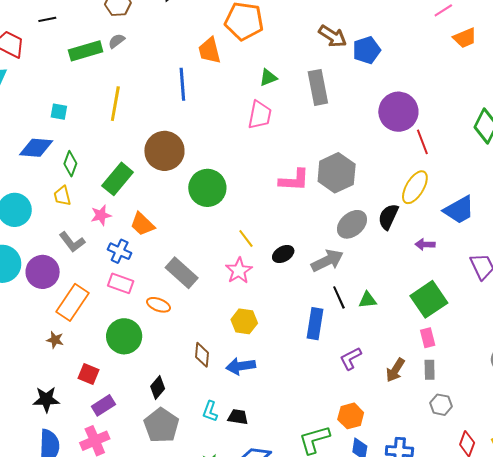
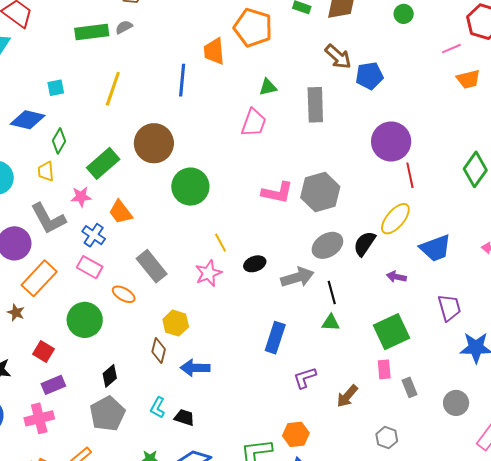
cyan square: (59, 112) -> (56, 88), turned -30
gray L-shape: (72, 242) -> (48, 219), size x1.4
black line: (339, 297) -> (332, 293), moved
yellow hexagon: (244, 321) -> (176, 323), moved
gray rectangle: (430, 370) -> (410, 387), moved, turned -30

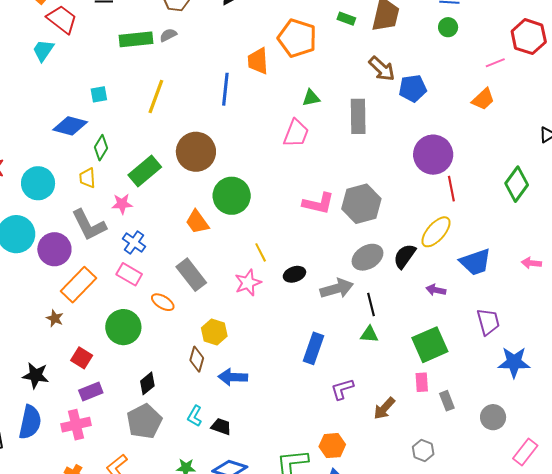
orange trapezoid: (468, 79) -> (483, 99), moved, turned -30
orange trapezoid: (120, 212) -> (197, 222), moved

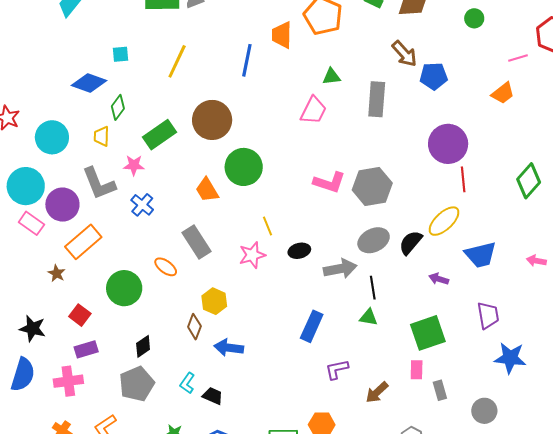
pink rectangle: (129, 274) -> (31, 223), moved

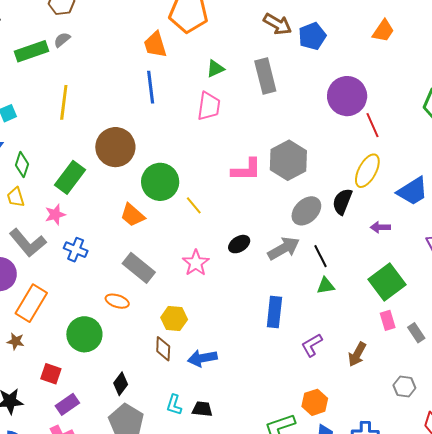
blue line: (247, 60) -> (151, 87), moved
yellow line: (268, 226) -> (194, 205), moved

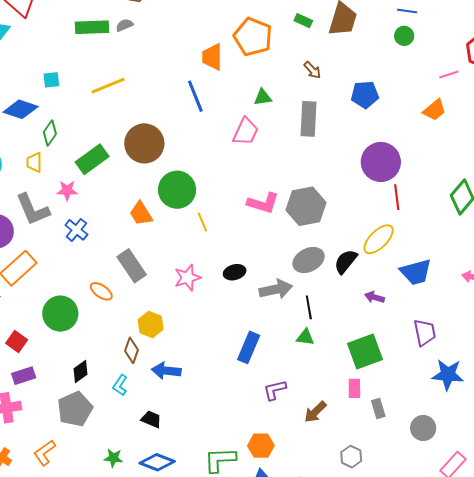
brown arrow: (278, 24) -> (312, 70), moved, size x0.7
blue line: (151, 87) -> (195, 96), turned -32
yellow line: (64, 102) -> (108, 86), turned 44
cyan L-shape: (174, 405) -> (120, 385), moved

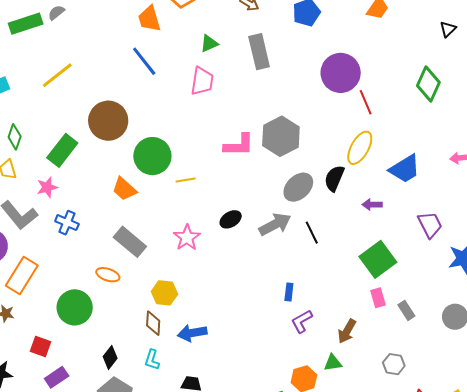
yellow line: (202, 222) -> (186, 180), turned -60
green triangle: (305, 337) -> (333, 363), moved
blue rectangle: (249, 347) -> (289, 292), moved, size x0.6

